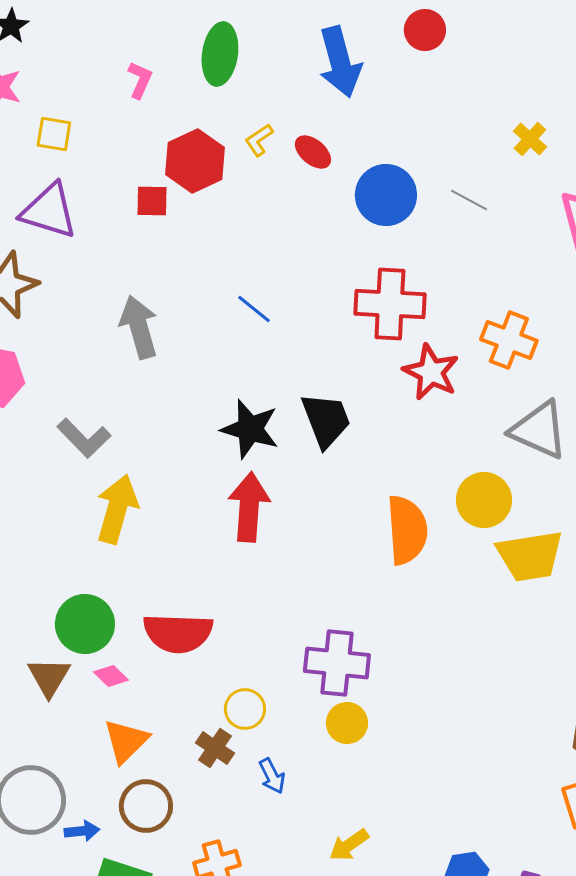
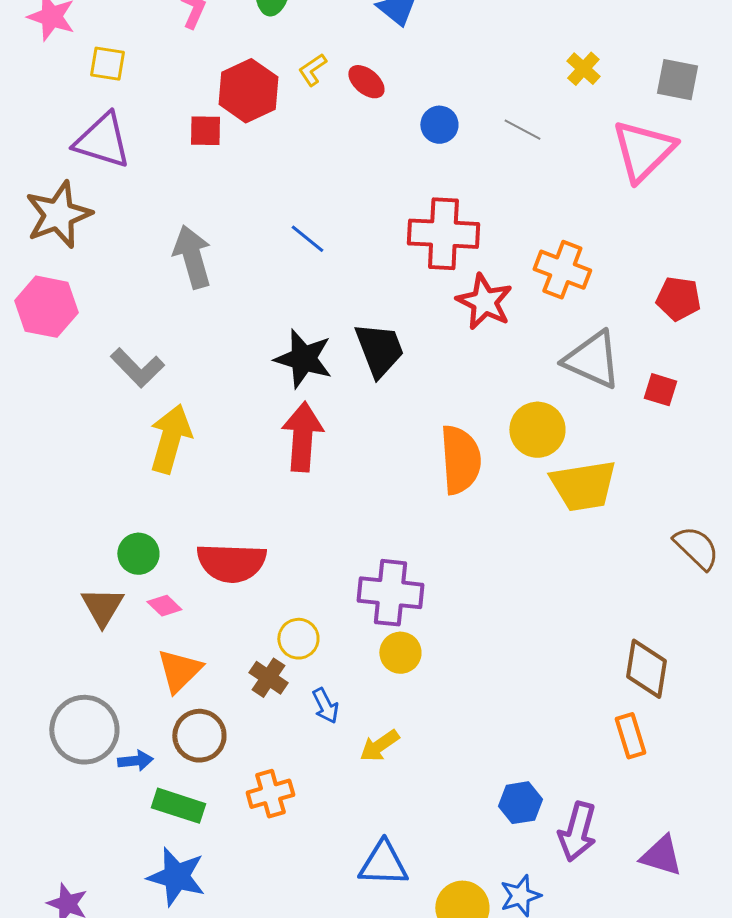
blue circle: (386, 195) -> (439, 125), size x0.6
green circle: (85, 624) -> (138, 554), size x0.7
yellow arrow: (349, 845) -> (379, 746), moved

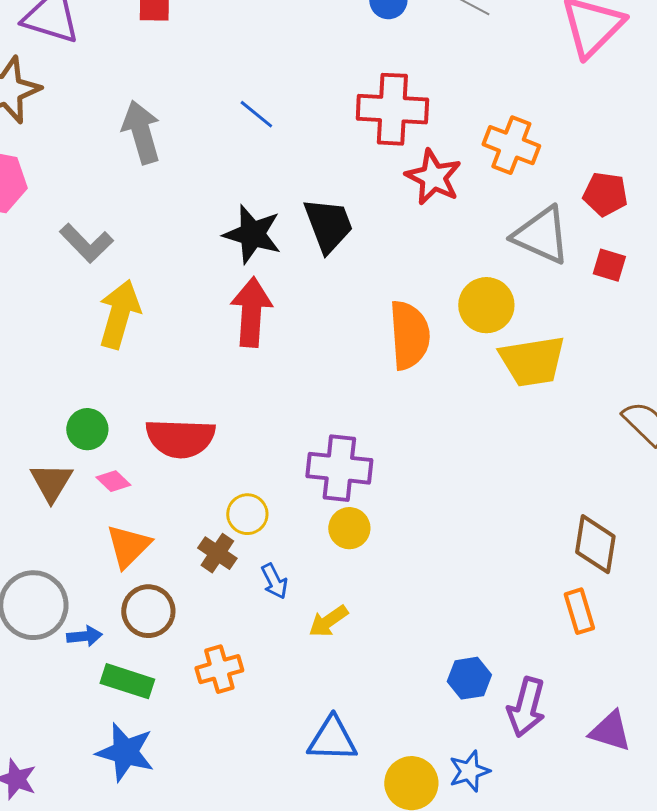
red pentagon: (678, 299) -> (605, 194), moved

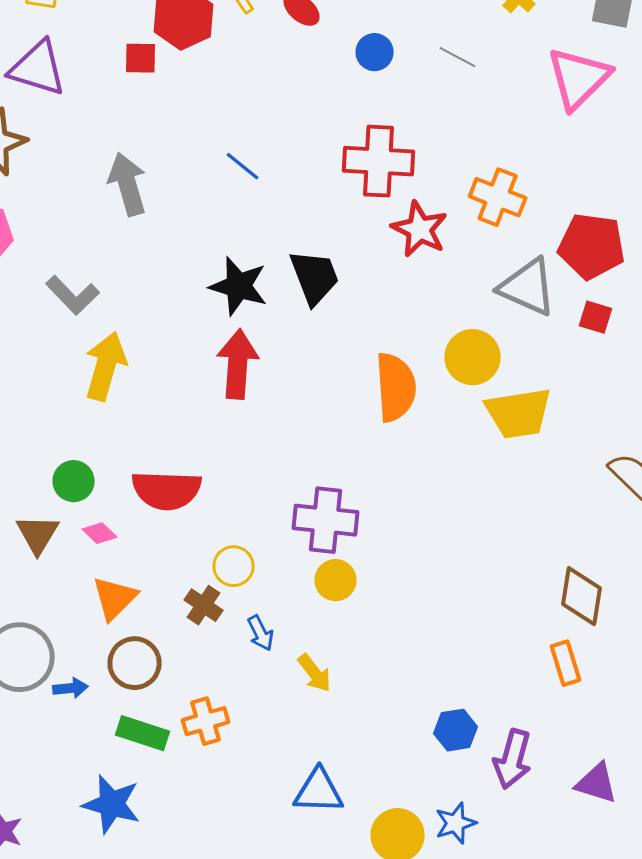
red pentagon: (605, 194) -> (592, 246), size x1.5
yellow arrow: (328, 621) -> (315, 673), turned -93
green rectangle: (127, 681) -> (143, 733), moved

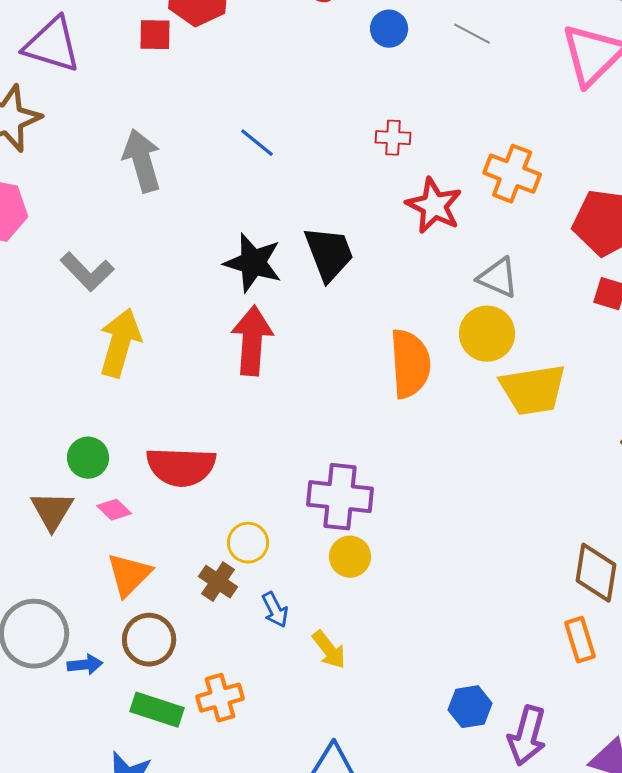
red cross: (379, 161) -> (393, 138), size x0.5
gray triangle: (528, 287) -> (498, 278), moved, size x0.7

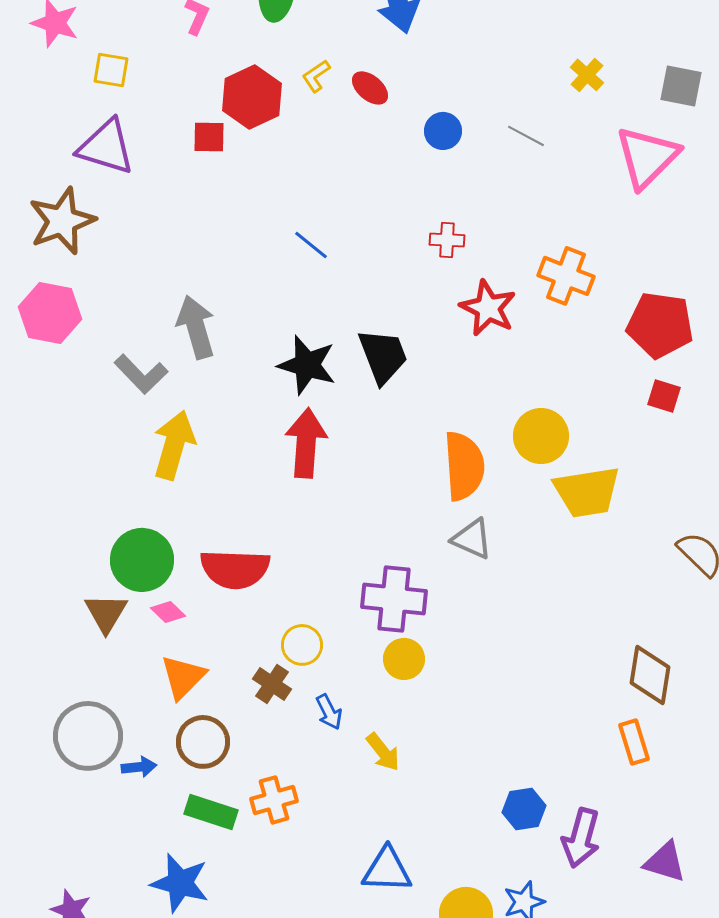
gray arrow: (142, 161) -> (196, 327), moved
gray triangle: (498, 278) -> (472, 539), moved
green circle: (88, 458) -> (142, 560), size x1.5

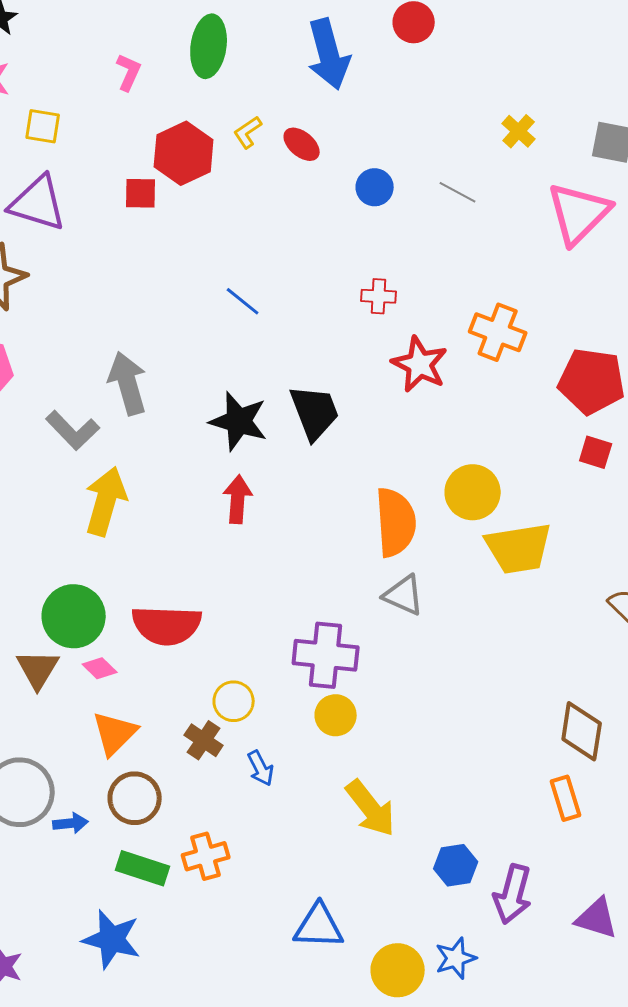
red arrow: (306, 443) -> (238, 499), size x0.7
yellow arrow: (383, 752) -> (371, 808), moved, size x1.5

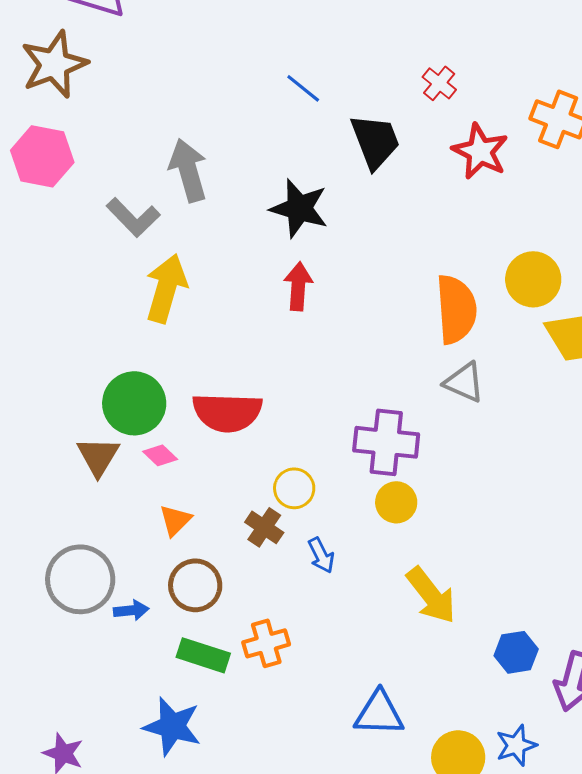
red cross: (379, 296) -> (439, 83), turned 36
black trapezoid: (315, 412) -> (375, 141), moved
orange triangle: (115, 733) -> (175, 520), size x0.7

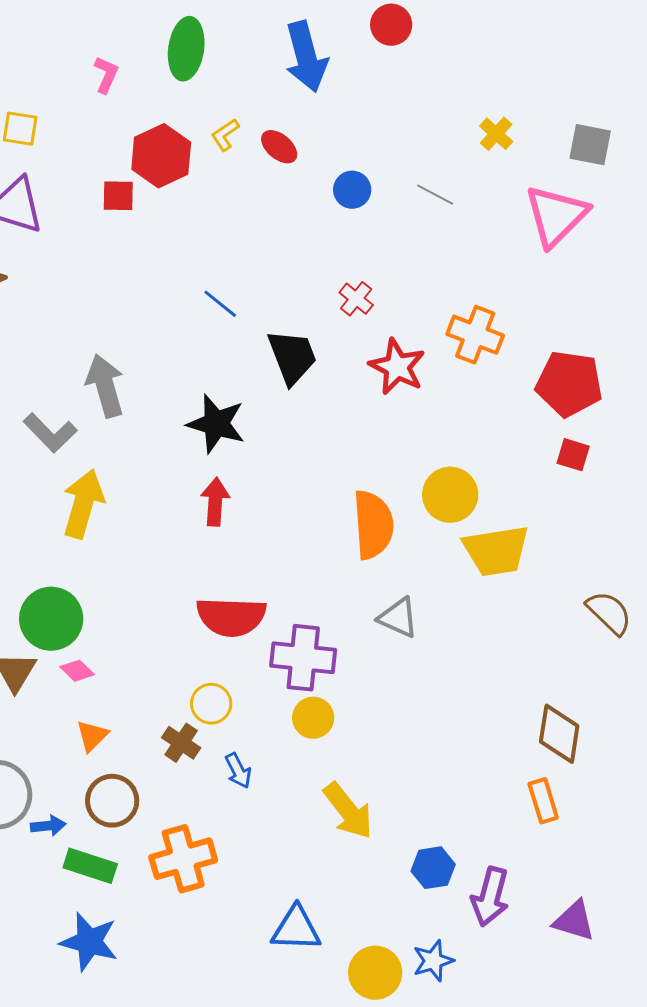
gray triangle: (464, 382) -> (398, 618), moved
red semicircle: (227, 412) -> (231, 617), moved
orange cross: (266, 643) -> (183, 859), size x1.4
green rectangle: (203, 655) -> (90, 866), moved

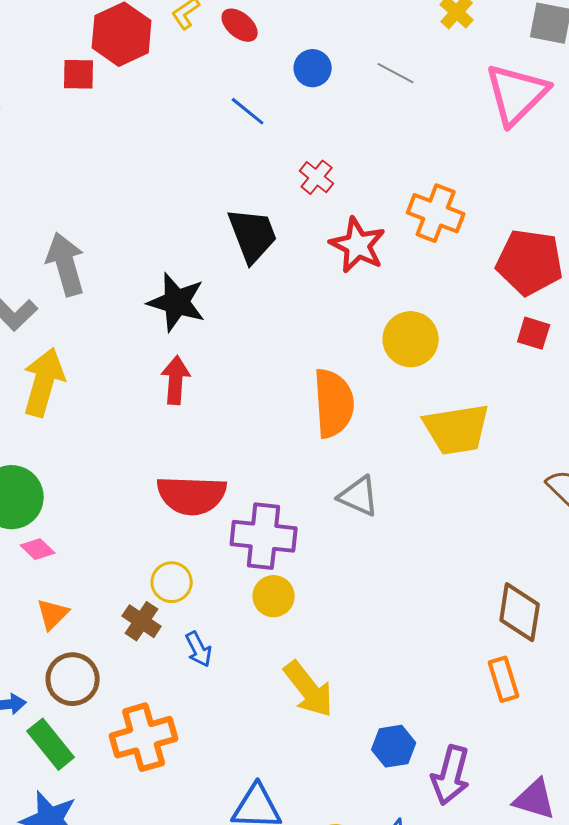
blue line: (220, 304) -> (248, 111), moved
yellow circle: (450, 495) -> (411, 339), moved
green rectangle: (90, 866) -> (51, 744), turned 33

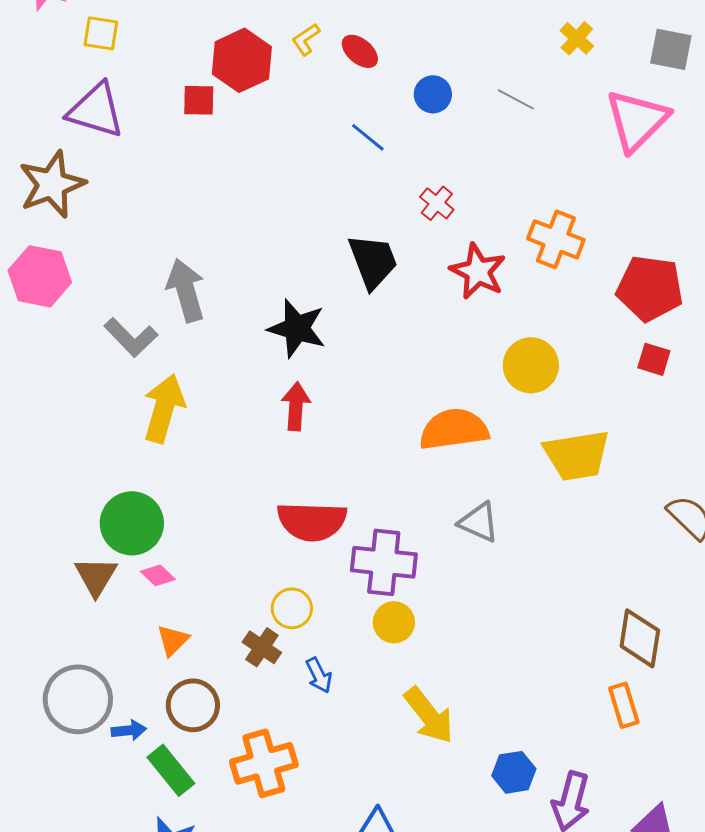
orange semicircle: (334, 403) -> (454, 429), turned -94

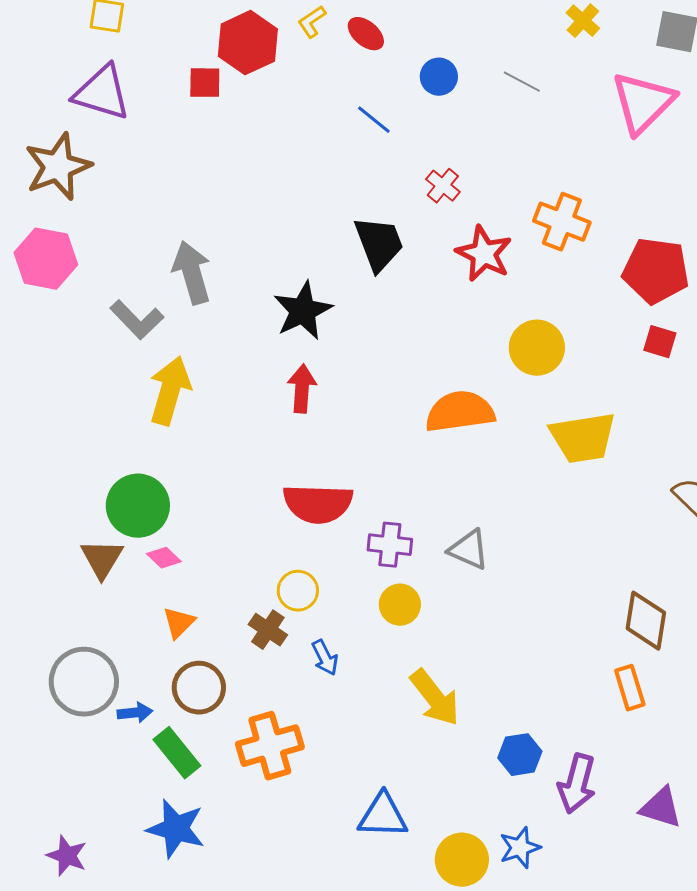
black star: (297, 328) -> (303, 311), turned 30
gray triangle: (479, 522) -> (469, 550), moved
purple cross: (384, 562) -> (390, 545), size x0.7

